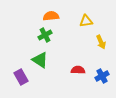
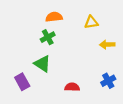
yellow arrow: (101, 42) -> (107, 45), turned 112
red semicircle: (78, 70) -> (72, 87), moved

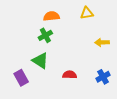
yellow triangle: (91, 22) -> (87, 13), moved
red semicircle: (72, 87) -> (70, 75), moved

